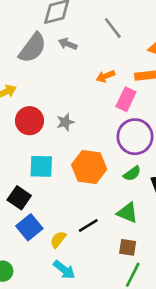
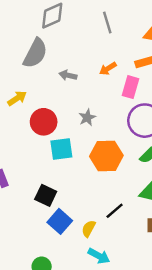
gray line: (113, 28) -> (107, 22), turned 30
gray arrow: (68, 44) -> (68, 75), moved
gray star: (65, 122) -> (87, 118), moved
cyan square: (41, 166) -> (61, 149), moved

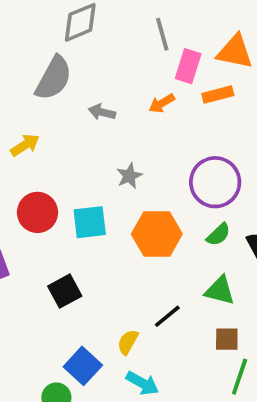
pink rectangle: (131, 87) -> (188, 66), moved
red circle: (44, 122) -> (37, 212), moved
black square: (46, 195) -> (65, 291), turned 35
blue square: (60, 221) -> (83, 366), moved

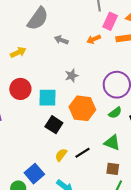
black square: (65, 291) -> (54, 125), moved, turned -36
yellow semicircle: (128, 342) -> (61, 155), moved

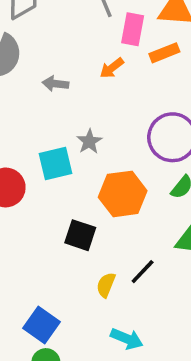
cyan square: (48, 98) -> (56, 164), moved
blue square: (34, 174) -> (42, 325), moved

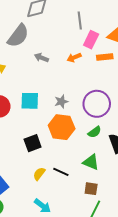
gray star: (89, 141) -> (61, 102), moved
black square: (80, 235) -> (33, 143), turned 36
black line: (143, 272) -> (61, 172), turned 56

